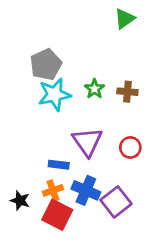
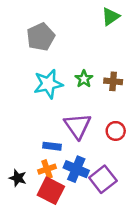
gray pentagon: (46, 64) -> (41, 37), moved

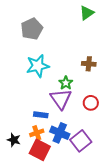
green star: (84, 79) -> (66, 83), moved

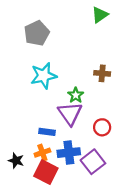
red circle: (91, 103) -> (102, 127), moved
blue cross: (60, 133) -> (69, 153), turned -30

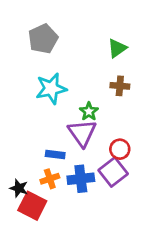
green triangle: (100, 15) -> (117, 48), moved
purple square: (93, 162) -> (113, 172), moved
red square: (46, 172) -> (32, 206), moved

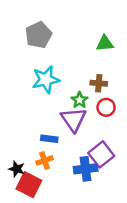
green triangle: (117, 48) -> (105, 43), turned 30
brown cross: (120, 86) -> (99, 83), moved
red circle: (120, 149) -> (106, 107), moved
blue cross: (81, 179) -> (86, 169), moved

